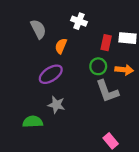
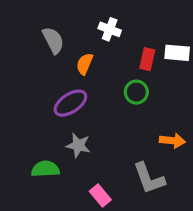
orange arrow: (124, 70) -> (172, 141), moved
gray L-shape: (107, 91) -> (149, 178), moved
pink rectangle: (111, 141) -> (100, 196), moved

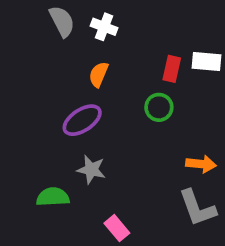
white cross: (110, 29) -> (104, 27), moved
gray semicircle: (53, 40) -> (62, 21), moved
gray L-shape: (149, 178) -> (197, 208), moved

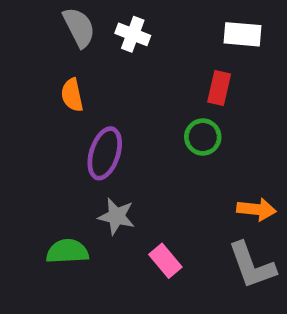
white rectangle: (207, 62) -> (242, 34), moved
orange semicircle: (99, 74) -> (72, 95), moved, turned -35
purple ellipse: (82, 120) -> (105, 153), turned -39
pink rectangle: (117, 228) -> (165, 261), moved

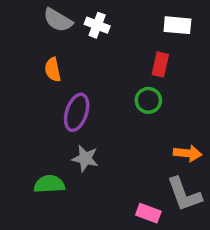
gray semicircle: (79, 27) -> (58, 20), turned 148
pink rectangle: (165, 261) -> (148, 213), moved, turned -30

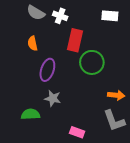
red rectangle: (160, 64) -> (75, 40), moved, size x1.5
green circle: (148, 100) -> (92, 62), size x1.5
pink rectangle: (148, 213) -> (77, 132), moved

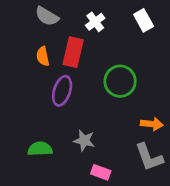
white cross: (60, 16) -> (95, 22), moved, turned 32
white rectangle: (110, 16) -> (144, 20), turned 56
red rectangle: (75, 40) -> (73, 52), moved
gray star: (53, 98) -> (84, 141), moved

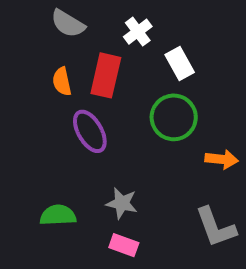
white rectangle: (144, 20) -> (180, 63), moved
purple ellipse: (62, 91) -> (90, 131), turned -48
orange arrow: (152, 124) -> (222, 159), moved
pink rectangle: (101, 172) -> (124, 245), moved

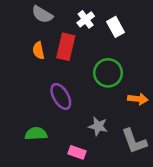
white rectangle: (180, 63) -> (115, 27), moved
purple ellipse: (90, 131) -> (61, 96), moved
gray star: (122, 203) -> (98, 126), moved

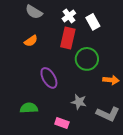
red rectangle: (66, 47) -> (68, 38), moved
orange semicircle: (38, 50) -> (31, 41), turned -112
gray L-shape: (134, 141) -> (108, 114), turned -45

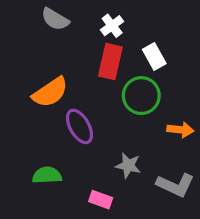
white rectangle: (93, 22) -> (154, 57), moved
orange semicircle: (31, 41) -> (50, 92), moved, size x1.6

